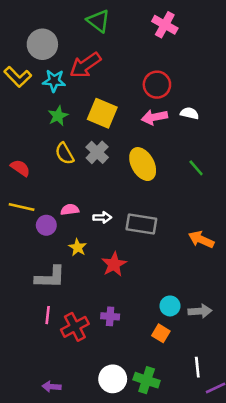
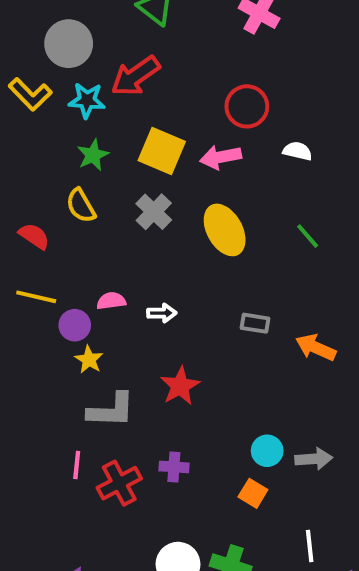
pink arrow: (154, 117) -> (221, 157), moved
yellow semicircle: (65, 154) -> (81, 206), moved
gray rectangle: (141, 224) -> (255, 323), moved, size x0.6
yellow star: (78, 247) -> (89, 360), moved
gray L-shape: (50, 277) -> (111, 410), moved

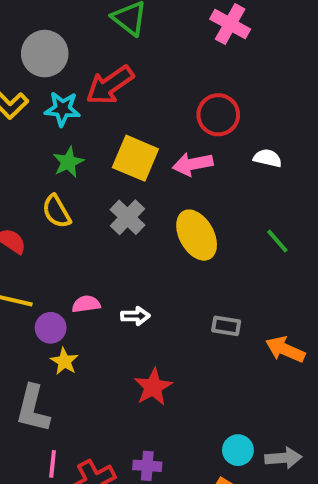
gray L-shape: (111, 410) -> (33, 409), moved, turned 102

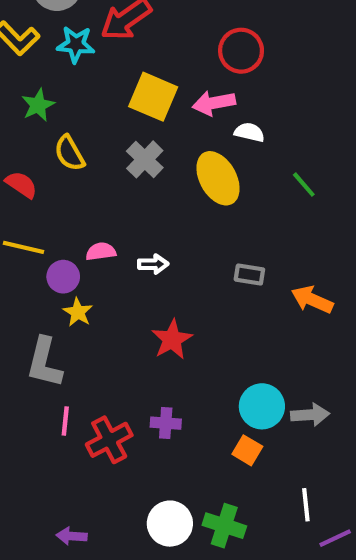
white semicircle: (268, 158) -> (249, 132), moved
green star: (68, 162) -> (38, 105), moved
cyan circle: (238, 450) -> (262, 406), size x1.4

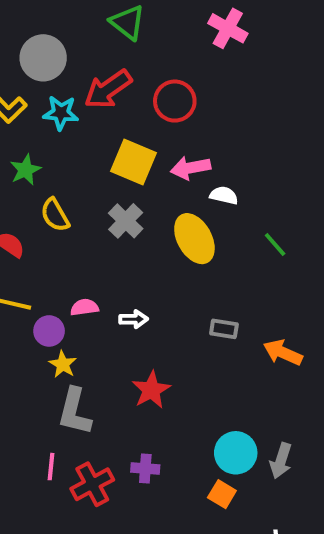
red circle: (241, 51) -> (175, 101), moved
gray L-shape: (44, 362) -> (75, 412), moved
gray arrow: (310, 415) -> (281, 461), turned 112

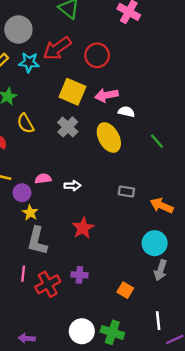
cyan circle: (236, 453) -> (155, 243), moved

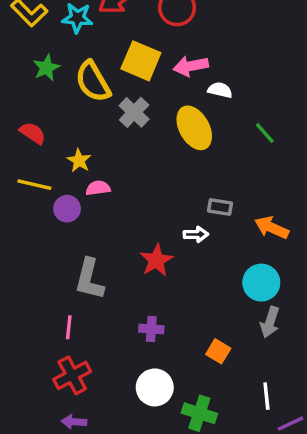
yellow semicircle: (25, 123) -> (93, 81), moved, size x1.4
white arrow: (72, 186) -> (196, 234), moved
yellow star: (30, 213) -> (79, 161), moved
red cross: (48, 284) -> (72, 375), moved
white circle: (82, 331) -> (155, 387), moved

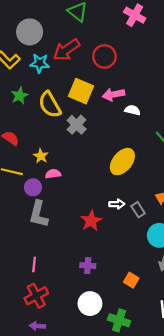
yellow ellipse: (194, 128) -> (122, 162), moved, turned 68
gray rectangle: (220, 207) -> (138, 210), moved, turned 48
gray L-shape: (89, 279) -> (39, 214), moved

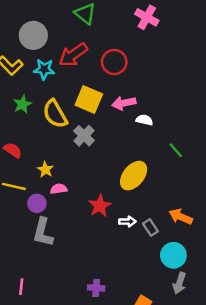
red star: (91, 221) -> (100, 206), moved
pink line: (34, 264) -> (21, 287), moved

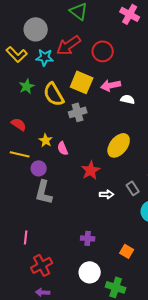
gray cross: (84, 136) -> (78, 112), turned 30
pink semicircle: (59, 189) -> (63, 148), moved, turned -104
white arrow: (128, 221) -> (107, 194), moved

